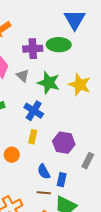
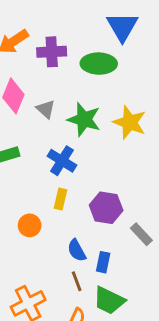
purple cross: (33, 49) -> (52, 52), moved
gray rectangle: (88, 161) -> (141, 234), turned -70
brown line: (44, 193) -> (77, 281), turned 64

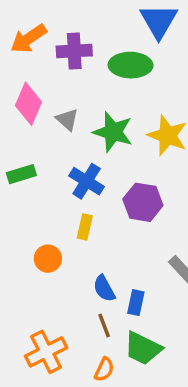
purple hexagon: (106, 208) -> (143, 202), moved

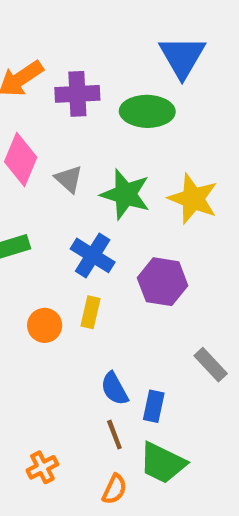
orange circle: (48, 259) -> (45, 325), moved
orange cross: (46, 352) -> (42, 467), size x0.6

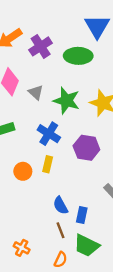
purple cross: (77, 94) -> (41, 46), turned -30
orange cross: (42, 467) -> (22, 248), turned -35

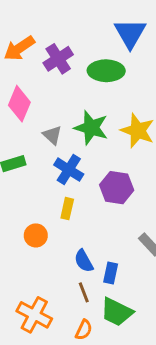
gray triangle: (36, 92) -> (52, 135), moved
orange circle: (23, 171) -> (36, 235), moved
orange cross: (22, 248) -> (34, 315), size x1.6

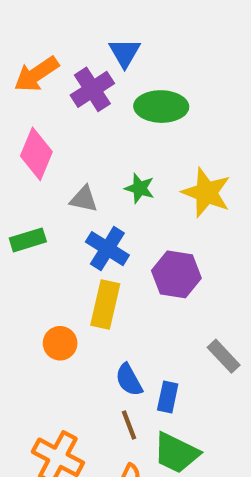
blue triangle: (130, 33) -> (125, 53), moved, size x0.7
green star: (91, 128) -> (140, 188), size x0.6
gray triangle: (52, 135) -> (84, 199), turned -30
yellow rectangle: (67, 209) -> (105, 305), size x1.5

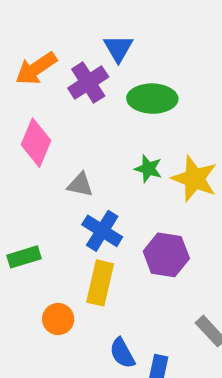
green star: (140, 188) -> (148, 169), moved
green rectangle: (28, 240) -> (24, 257), moved

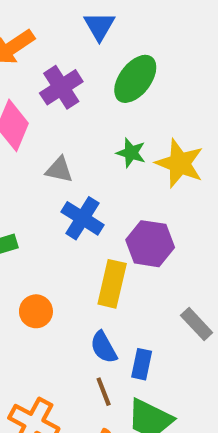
purple cross: (88, 83) -> (61, 87), moved
green ellipse: (152, 99) -> (135, 79), turned -54
yellow rectangle: (100, 283) -> (112, 284), moved

